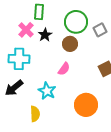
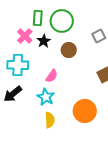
green circle: (76, 22) -> (62, 21), moved
pink semicircle: (64, 69) -> (52, 76), moved
yellow semicircle: (35, 114) -> (50, 120), moved

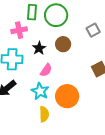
pink cross: (25, 36) -> (19, 30), turned 35
black star: (44, 41) -> (39, 48), moved
orange circle: (85, 111) -> (67, 96), moved

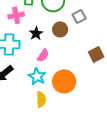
gray square: (93, 30) -> (79, 16), moved

